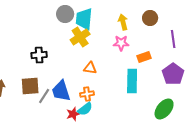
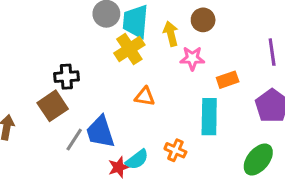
brown circle: (150, 18) -> (203, 20), moved
yellow arrow: (123, 22) -> (171, 34), moved
brown square: (30, 86) -> (53, 106), moved, turned -30
orange cross: (87, 94) -> (175, 150), moved, turned 32

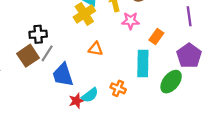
orange rectangle: (228, 80) -> (156, 37), turned -35
gray line: (74, 140) -> (47, 53), moved
green ellipse: (258, 159) -> (171, 82), moved

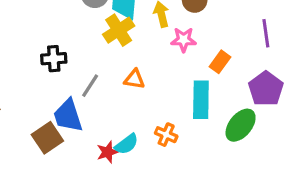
gray line: (47, 53) -> (90, 86), moved
brown square: (28, 56) -> (47, 138), moved
blue trapezoid: (63, 75) -> (68, 116), moved

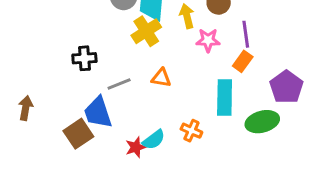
purple line: (266, 33) -> (246, 34), moved
gray line: (90, 86) -> (119, 84), turned 35
green ellipse: (241, 125) -> (262, 122), turned 36

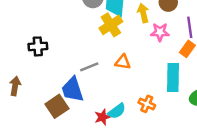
black cross: (84, 58) -> (38, 46), moved

